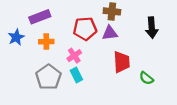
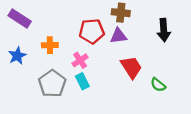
purple rectangle: (40, 17) -> (20, 18), moved, turned 54
blue star: (16, 37) -> (17, 56), moved
red trapezoid: (122, 62) -> (131, 67), turned -30

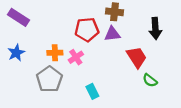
orange cross: (50, 45) -> (55, 53), moved
red trapezoid: (131, 67) -> (137, 57), moved
cyan rectangle: (82, 81) -> (92, 91), moved

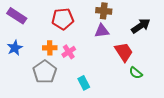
black arrow: (155, 28) -> (141, 26), turned -120
red pentagon: (87, 30) -> (63, 19), moved

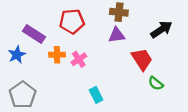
purple rectangle: (17, 16) -> (34, 34), moved
gray pentagon: (45, 72) -> (23, 95), moved

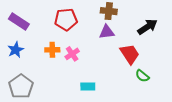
purple rectangle: (34, 34) -> (19, 22), moved
cyan rectangle: (96, 95) -> (88, 86), turned -64

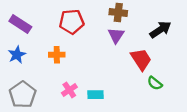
purple triangle: (107, 32) -> (116, 35), turned -49
pink cross: (72, 54) -> (69, 90), moved

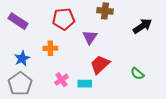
purple triangle: (116, 35) -> (90, 37), moved
blue star: (17, 55) -> (22, 58), moved
red trapezoid: (141, 59) -> (100, 65), moved, turned -100

